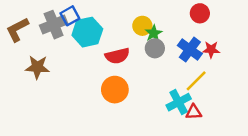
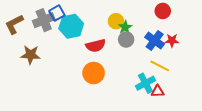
yellow line: (196, 81) -> (160, 66), turned 72

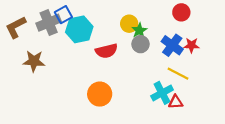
orange circle: (94, 73) -> (100, 94), moved

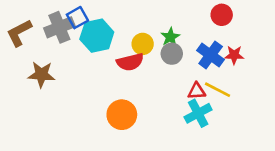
yellow circle: (129, 24) -> (143, 44), moved
red triangle: (176, 102) -> (197, 91), moved

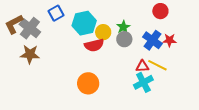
gray cross: (59, 27) -> (30, 28), moved, turned -30
cyan hexagon: (97, 36) -> (84, 23), moved

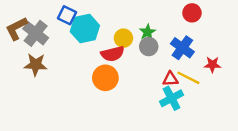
blue square: (56, 13) -> (67, 15), turned -35
cyan hexagon: (84, 23) -> (85, 29), moved
red star: (169, 40) -> (212, 65), moved
orange circle: (88, 83) -> (105, 78), moved

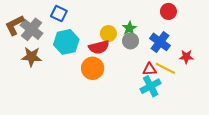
cyan hexagon: (85, 29) -> (66, 42), moved

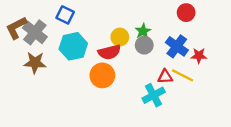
red star: (186, 57) -> (199, 56), moved
cyan cross: (151, 86) -> (154, 95), moved

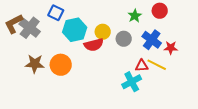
green star: (143, 31) -> (135, 16), moved
cyan hexagon: (73, 46) -> (75, 30), moved
brown star: (35, 63) -> (35, 64), moved
orange circle: (102, 75) -> (61, 65), moved

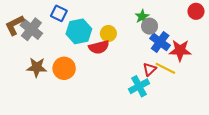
red circle: (160, 11) -> (196, 11), moved
gray circle: (124, 39) -> (150, 26), moved
red star: (171, 48) -> (180, 50), size x1.5
red triangle: (142, 66) -> (150, 69), turned -40

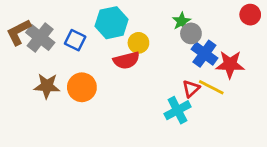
blue square: (59, 13) -> (75, 40), moved
cyan hexagon: (79, 31) -> (112, 23), moved

